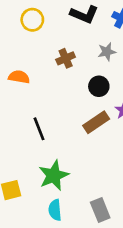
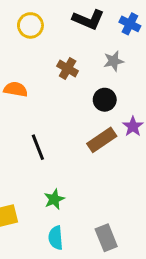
brown cross: (66, 58) -> (68, 68), turned -36
green star: (54, 175) -> (54, 199), size x0.6

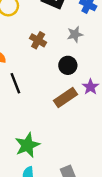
black line: (38, 147) -> (15, 83), moved
green star: (54, 199) -> (27, 145), size x1.5

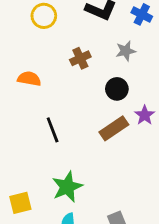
brown cross: (38, 40) -> (80, 58), turned 35
black line: (15, 83) -> (53, 130), moved

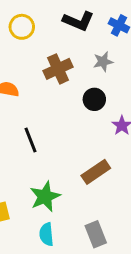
brown cross: (80, 58) -> (58, 69), size x1.4
brown rectangle: (114, 128) -> (96, 172), moved

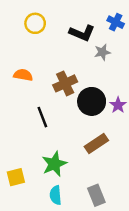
black L-shape: (78, 21) -> (82, 33), moved
brown cross: (58, 69) -> (65, 83), moved
black circle: (94, 99) -> (92, 101), moved, size x1.5

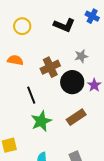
yellow circle: (35, 23) -> (22, 26), moved
gray star: (102, 52) -> (81, 56), moved
green star: (54, 164) -> (41, 121), moved

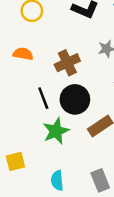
black circle: (72, 82) -> (75, 99), moved

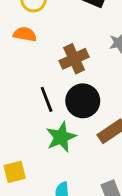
orange semicircle: (23, 54) -> (25, 34), moved

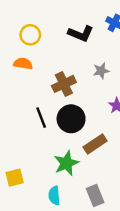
green star: (61, 137) -> (66, 163), moved

